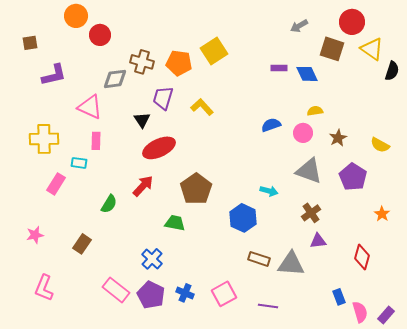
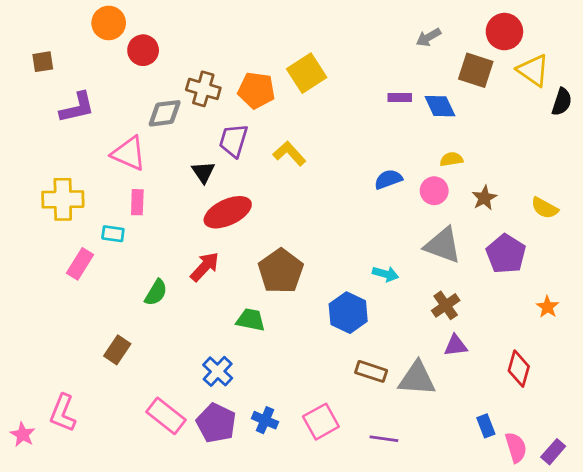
pink star: (35, 235) -> (23, 435), moved, turned -30

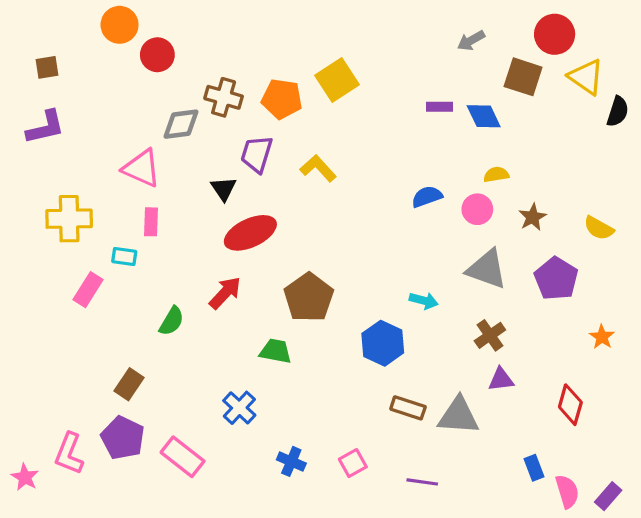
purple L-shape: (77, 108) -> (45, 127), moved
pink square: (321, 422) -> (353, 463), size x0.7
purple pentagon: (216, 423) -> (123, 438), moved

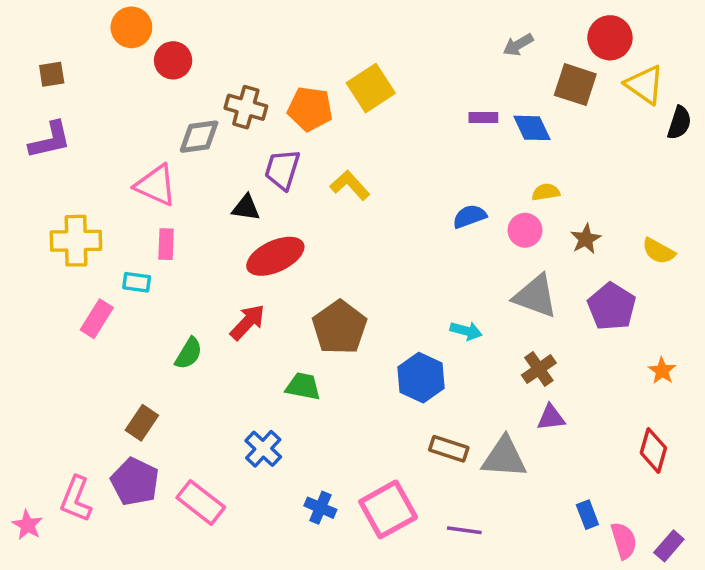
black triangle: (224, 189) -> (246, 208), turned -48
red diamond: (570, 405) -> (653, 450), moved
pink square: (353, 463) -> (388, 509), size x1.8

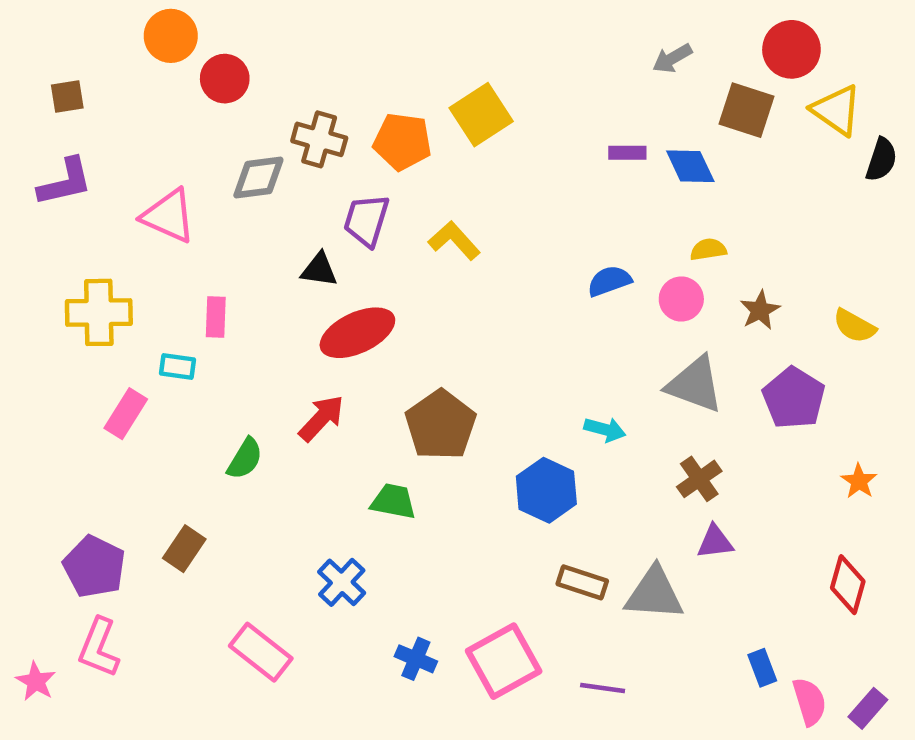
pink triangle: (156, 185) -> (169, 216), moved
purple pentagon: (135, 482) -> (94, 567), moved

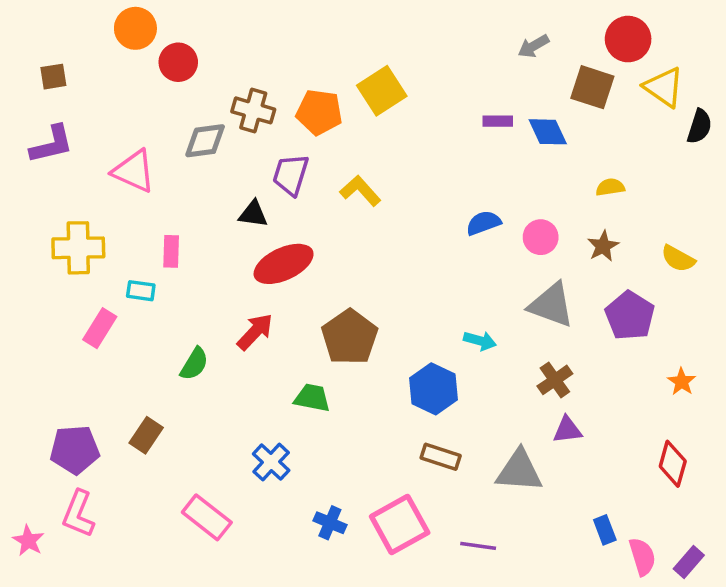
yellow semicircle: (708, 250) -> (610, 187), moved
purple pentagon: (94, 567) -> (75, 450), turned -30
brown rectangle: (582, 582) -> (441, 457), moved

